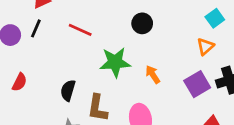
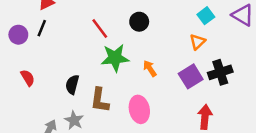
red line: (80, 30) -> (100, 28), moved, turned 30
red semicircle: (19, 82) -> (28, 78), turned -56

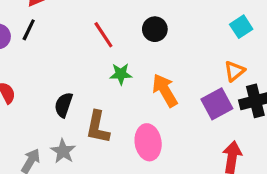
orange triangle: (198, 42) -> (234, 71), moved
green star: (115, 58) -> (121, 74), size x0.6
orange arrow: (150, 68) -> (165, 90), size x1.5

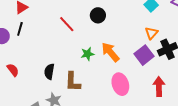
green star: (121, 74) -> (87, 54), moved
pink ellipse: (148, 142) -> (120, 84), moved

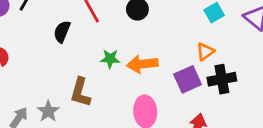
orange arrow: (110, 52) -> (142, 64), turned -70
black semicircle: (49, 72) -> (62, 32), moved

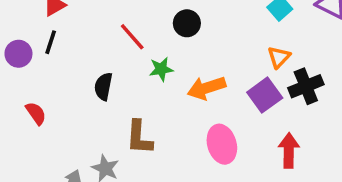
black semicircle: (62, 32) -> (103, 86), moved
green star: (110, 59) -> (161, 69), moved

